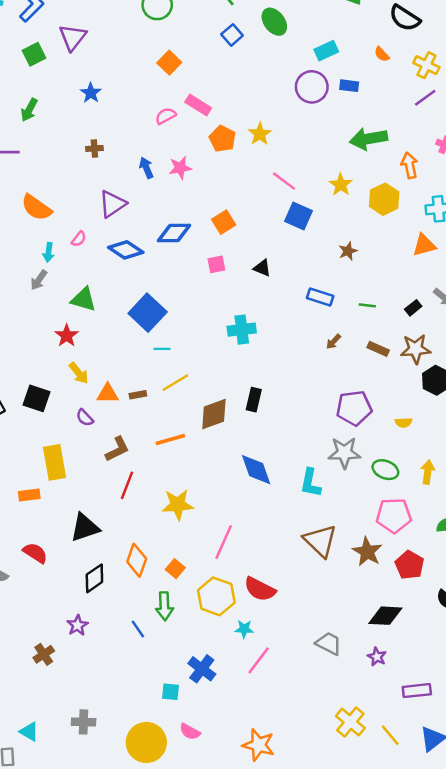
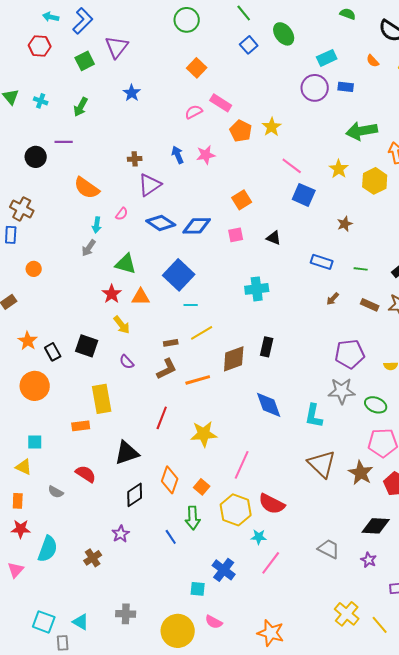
brown cross: (94, 148) -> (135, 159), moved
blue diamond: (174, 233) -> (197, 226), moved
orange triangle: (108, 394) -> (141, 297), moved
brown L-shape: (117, 449) -> (167, 369), moved

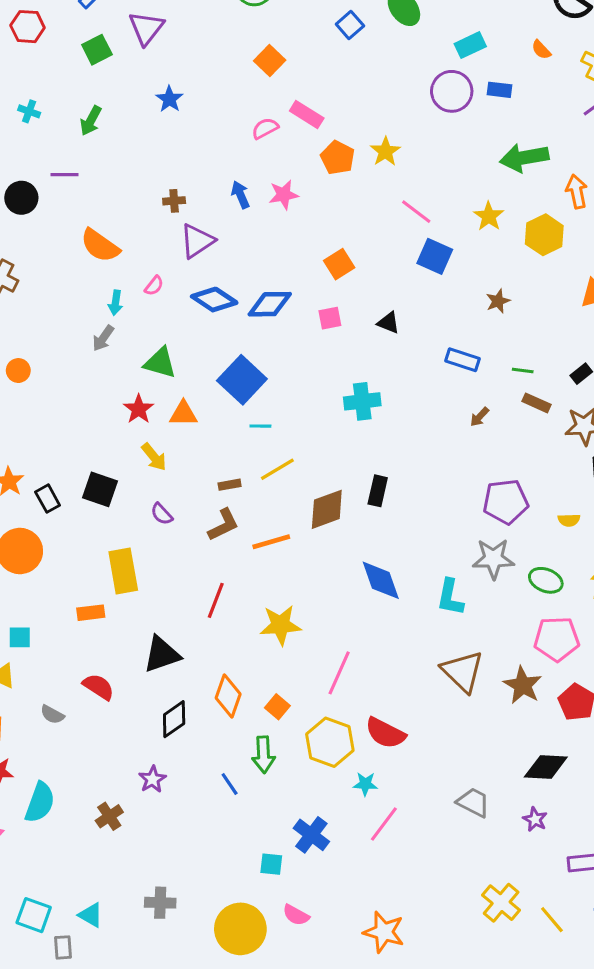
brown rectangle: (370, 305) -> (537, 403), moved

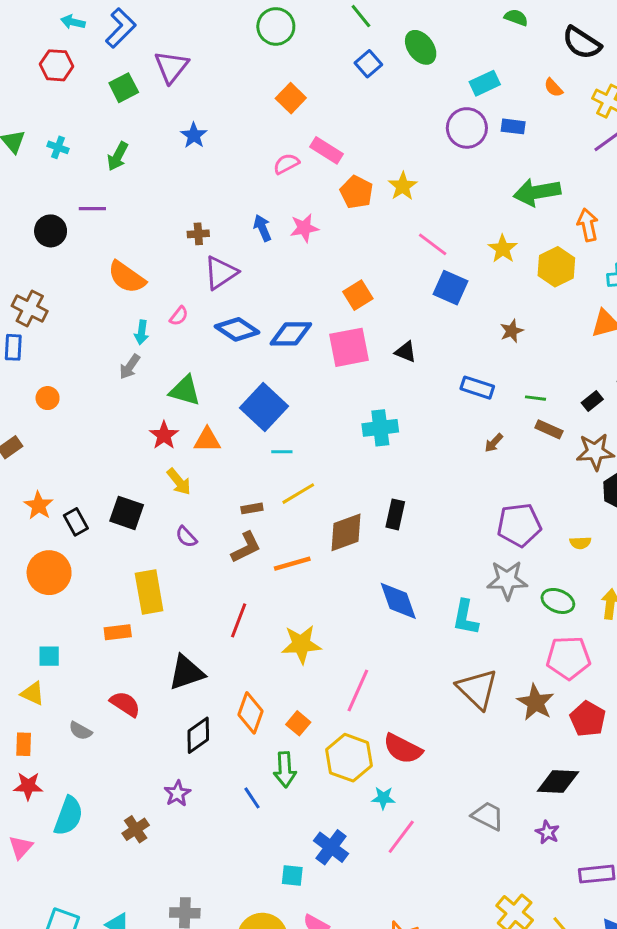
pink square: (330, 318) -> (349, 347), size x1.8

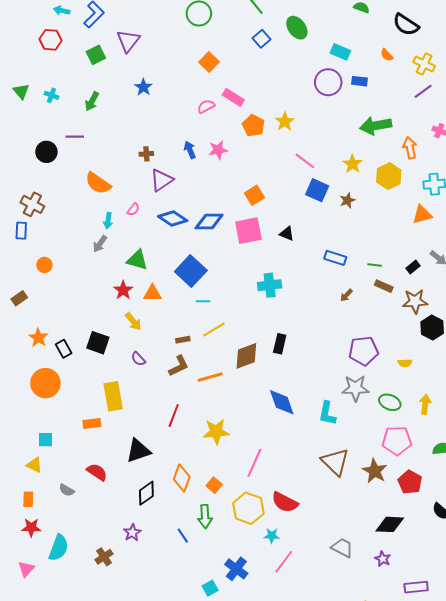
cyan rectangle: (485, 83) -> (340, 52), turned 48
brown star: (512, 331) -> (347, 200), moved
cyan square: (292, 876) -> (210, 588), turned -35

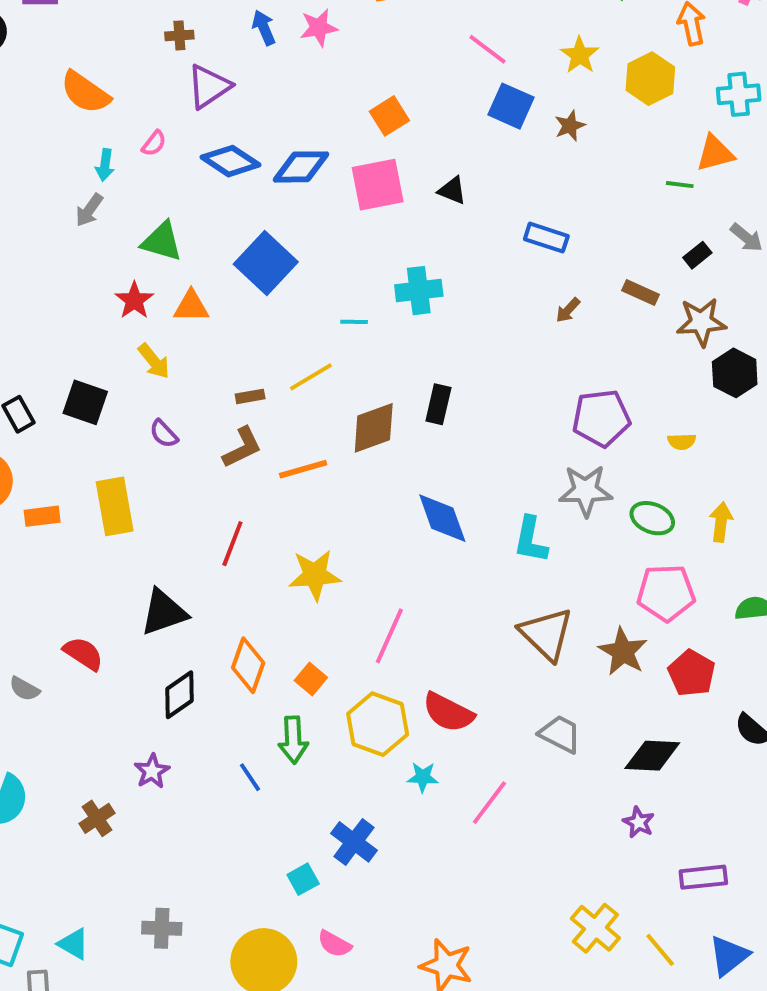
green line: (375, 265) -> (680, 185), moved
cyan line: (203, 301) -> (354, 322), moved
orange rectangle: (92, 424) -> (42, 516), moved
gray trapezoid: (342, 548) -> (560, 734), moved
pink line: (284, 562) -> (489, 803), moved

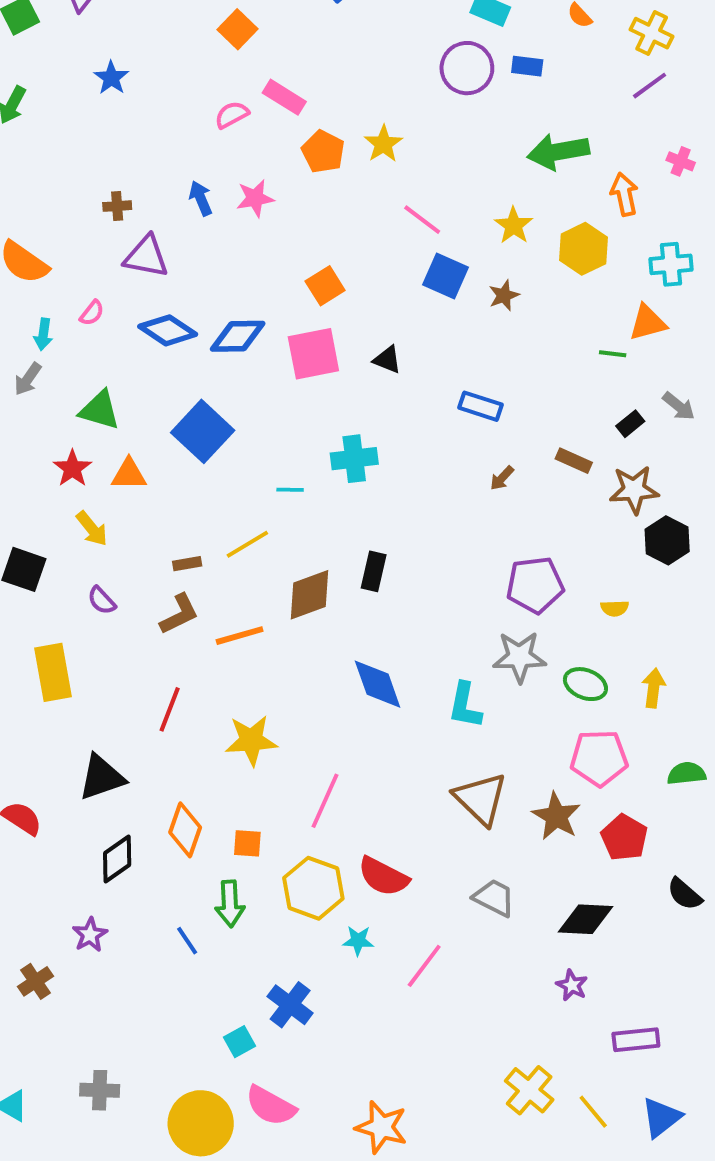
purple triangle: (209, 86) -> (146, 257), turned 45
orange square: (311, 679) -> (247, 843), turned -36
pink semicircle: (334, 944) -> (271, 1106), size x1.5

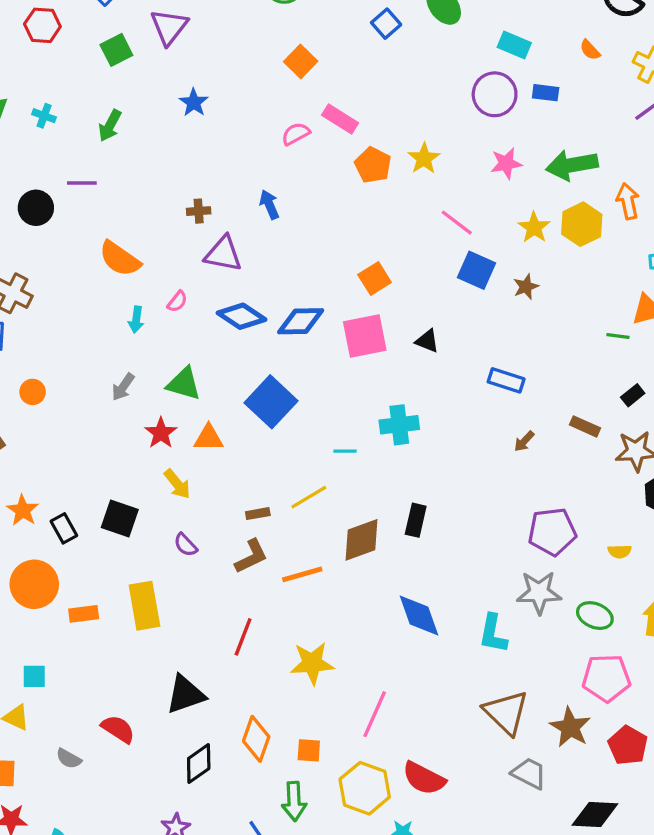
pink star: (255, 198) -> (506, 163), moved
yellow hexagon: (584, 249) -> (582, 224), moved
gray arrow: (28, 379) -> (123, 387), moved
gray trapezoid: (494, 898) -> (529, 773), moved

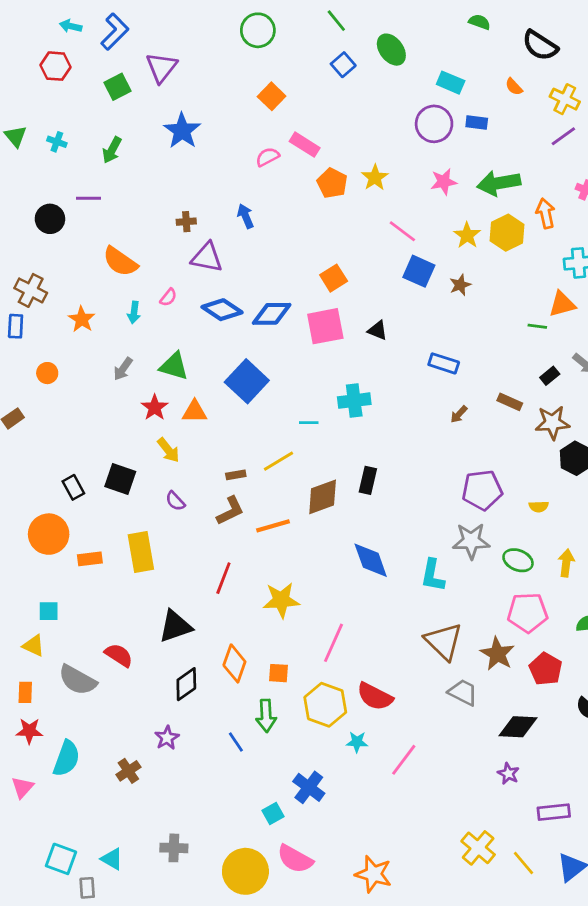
blue star: (194, 103) -> (182, 131), size x1.5
orange star: (23, 510) -> (82, 319), moved
gray semicircle: (69, 759) -> (78, 680), size x1.8

